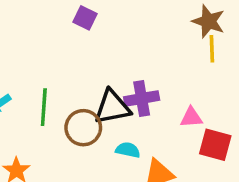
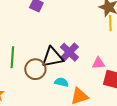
purple cross: (142, 98) -> (69, 52), turned -36

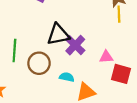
black triangle: (52, 57) -> (58, 34), moved

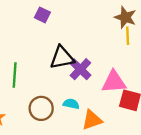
pink triangle: (106, 57) -> (114, 82), size x1.6
brown circle: (39, 63) -> (41, 108), moved

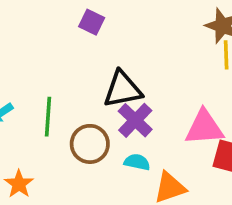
purple cross: (80, 69) -> (135, 120), moved
brown circle: (41, 108) -> (90, 144), moved

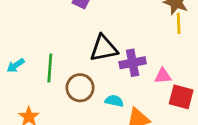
purple cross: (135, 120) -> (133, 63), moved, turned 35
pink triangle: (204, 128) -> (163, 76), size x0.6

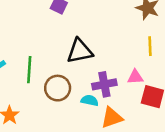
yellow line: (179, 23) -> (150, 46), moved
purple cross: (133, 63) -> (104, 84), moved

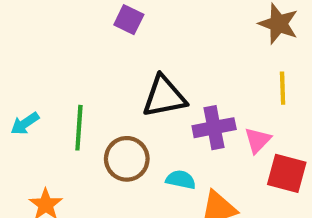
pink triangle: (135, 77) -> (258, 140), turned -42
purple cross: (104, 84) -> (214, 128), moved

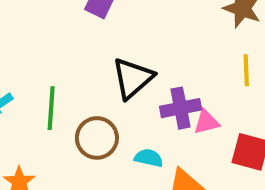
black triangle: (164, 97) -> (133, 78), turned -30
pink triangle: (258, 140) -> (206, 122), moved, turned 32

